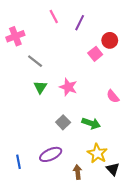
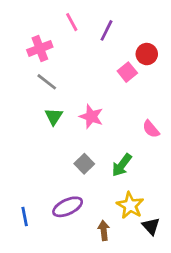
pink cross: (15, 36) -> (40, 48), moved
green arrow: (91, 123) -> (122, 165), turned 108

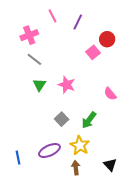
yellow star: (130, 205) -> (80, 145), moved

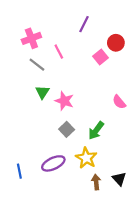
pink line: (52, 16) -> (59, 52), moved
pink star: (67, 85) -> (64, 101), moved
brown arrow: (76, 168) -> (96, 182), moved

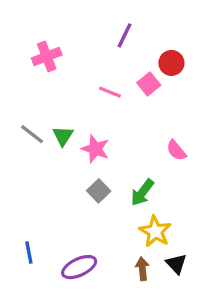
pink line: (59, 52) -> (110, 92), moved, turned -40
gray line: (37, 65) -> (32, 134), moved
yellow star: (86, 158) -> (155, 231), moved
purple ellipse: (53, 163) -> (79, 267), moved

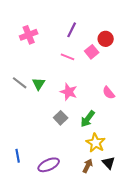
purple line: (124, 35) -> (72, 30), moved
pink star: (95, 149) -> (69, 92), moved
brown arrow: (142, 269) -> (88, 166), turned 32

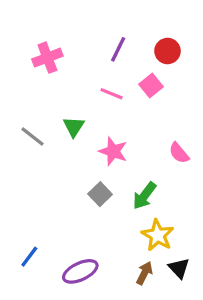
red circle: (106, 39) -> (167, 51), moved
green triangle: (39, 84) -> (74, 127), moved
blue line: (18, 156) -> (29, 257), turned 48

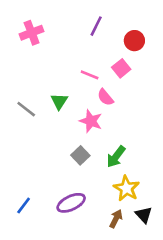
purple line: (118, 49) -> (96, 26), moved
pink cross: (47, 58) -> (32, 33), moved
pink semicircle: (179, 153) -> (105, 97), moved
purple ellipse: (80, 271) -> (71, 203), moved

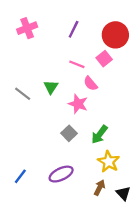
purple line: (96, 26) -> (74, 29), moved
red circle: (134, 41) -> (115, 35), size x1.5
black triangle: (144, 215) -> (123, 193), moved

